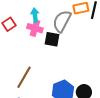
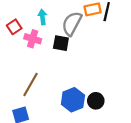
pink cross: (35, 28) -> (33, 39), moved

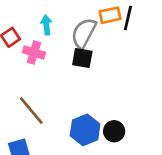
black square: (61, 43) -> (82, 58), moved
brown line: (30, 84) -> (31, 111), turned -70

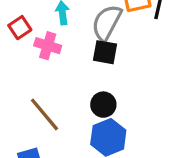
black circle: (114, 131) -> (103, 105), moved

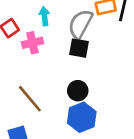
pink cross: (48, 46) -> (32, 43), turned -30

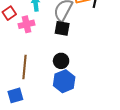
brown line: (30, 99) -> (24, 67), turned 45

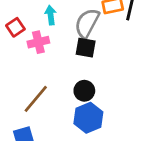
brown line: (24, 67) -> (36, 99), turned 35

